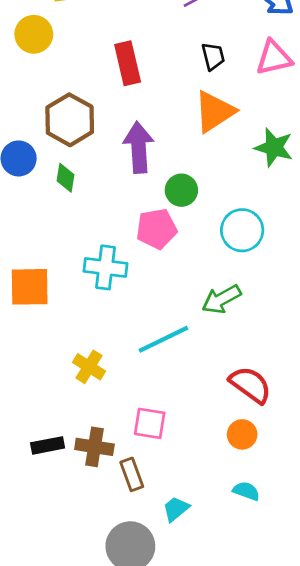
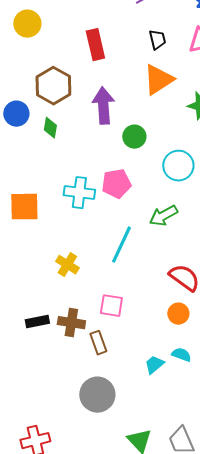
pink pentagon: (157, 229) -> (116, 184), moved
cyan line: (163, 339) -> (121, 245), turned -39
cyan trapezoid: (176, 509) -> (154, 365), moved

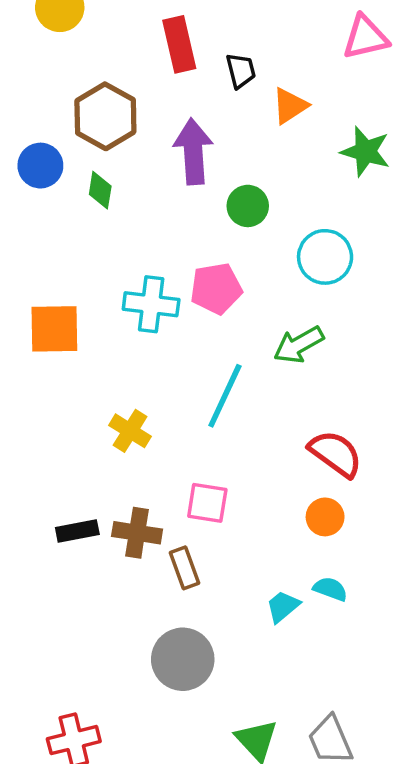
black trapezoid: (157, 40) -> (241, 71), moved
orange triangle: (158, 80) -> (290, 106), size x0.7

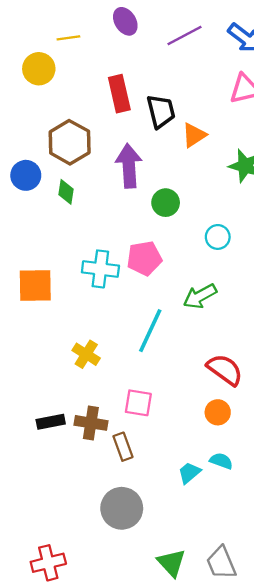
black trapezoid: (241, 71) -> (161, 111), size x1.4
cyan circle: (325, 257) -> (218, 237), size x0.7

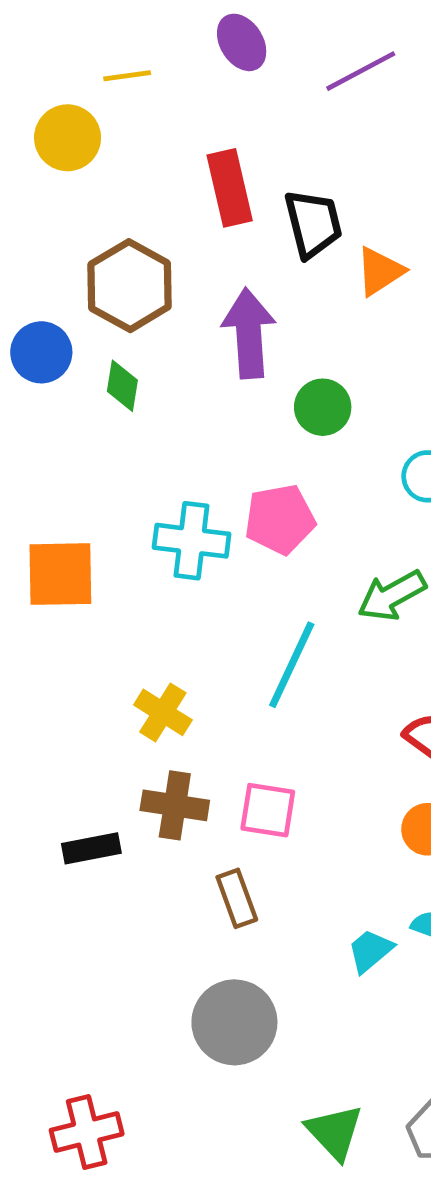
brown cross: (91, 423) -> (175, 805), moved

